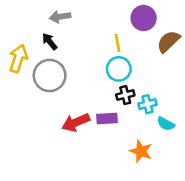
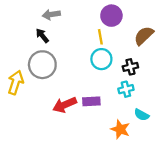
purple circle: (144, 18) -> (111, 16), moved
yellow arrow: (18, 58) -> (16, 82), moved
black cross: (125, 95) -> (130, 67), moved
cyan semicircle: (166, 124) -> (142, 115), moved

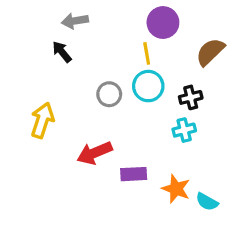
gray circle: (42, 65) -> (109, 94), moved, size x0.6
yellow arrow: (16, 82) -> (42, 120), moved
purple rectangle: (91, 101) -> (134, 174), moved
cyan semicircle: (142, 115) -> (207, 202), moved

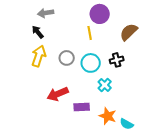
cyan circle: (148, 86) -> (91, 63), moved
yellow arrow: (42, 120) -> (39, 56), moved
cyan cross: (184, 130) -> (105, 85), moved, turned -32

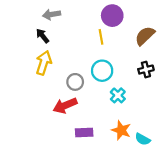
gray circle: (67, 58) -> (75, 82), moved
black cross: (117, 60) -> (146, 70), moved
purple rectangle: (82, 107) -> (84, 132), moved

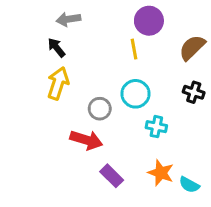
black cross: (146, 70) -> (194, 92), turned 32
cyan cross: (118, 95) -> (156, 127), turned -32
red arrow: (65, 106) -> (86, 140), turned -140
purple rectangle: (84, 132) -> (112, 176), turned 48

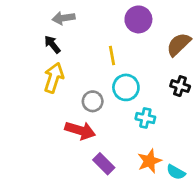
yellow line: (134, 49) -> (112, 56), moved
orange star: (161, 173) -> (150, 161), turned 30

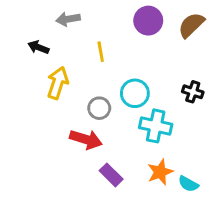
black arrow: (52, 44) -> (38, 47), moved, turned -30
brown semicircle: (179, 44) -> (191, 25), moved
yellow line: (112, 56) -> (101, 52), moved
cyan cross: (145, 118) -> (156, 126), size x1.5

